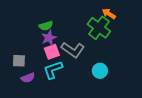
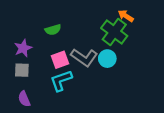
purple star: (49, 38) -> (23, 48), moved
cyan circle: (100, 71) -> (107, 59), moved
purple semicircle: (28, 78) -> (24, 99), moved, turned 88

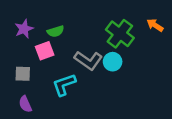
orange arrow: (126, 16) -> (155, 25), moved
purple star: (23, 48) -> (24, 29), moved
pink square: (60, 60) -> (45, 51), moved

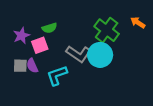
purple star: (24, 29) -> (21, 36), moved
cyan circle: (113, 62) -> (100, 55), size x1.5
purple semicircle: (25, 104) -> (32, 66), moved

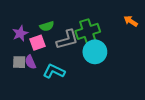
green cross: (107, 30) -> (88, 31), moved, turned 35
gray L-shape: (79, 54) -> (67, 40), moved, turned -50
cyan L-shape: (57, 75) -> (54, 71), turned 45

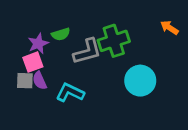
purple star: (20, 33) -> (38, 44), moved
pink square: (38, 43) -> (33, 62), moved
cyan circle: (95, 52) -> (140, 81), moved

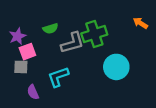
purple star: (38, 44) -> (18, 36), moved
purple semicircle: (40, 81) -> (33, 92), moved
cyan L-shape: (70, 93) -> (58, 77), turned -45

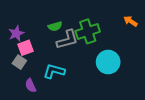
green semicircle: (50, 29) -> (55, 26), moved
gray square: (21, 67) -> (19, 62), turned 32
cyan L-shape: (58, 77) -> (54, 71), turned 35

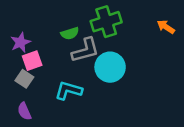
green cross: (88, 31) -> (106, 22), moved
cyan circle: (108, 62) -> (110, 67), moved
purple semicircle: (31, 85) -> (24, 111), moved

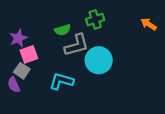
green cross: (106, 22) -> (95, 19), size x0.7
purple semicircle: (24, 111) -> (14, 85), moved

